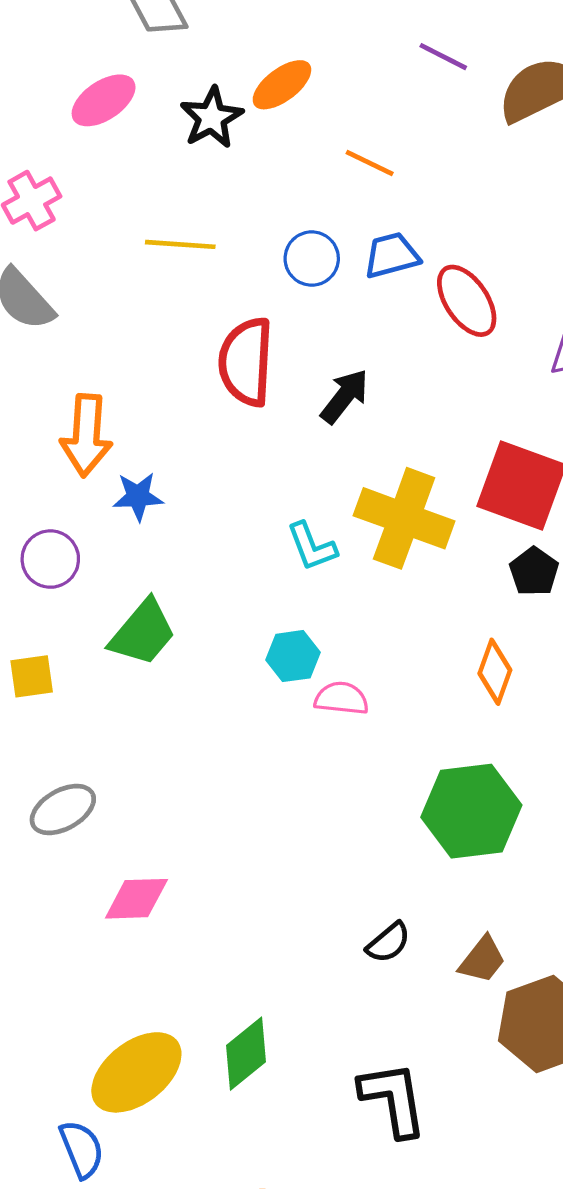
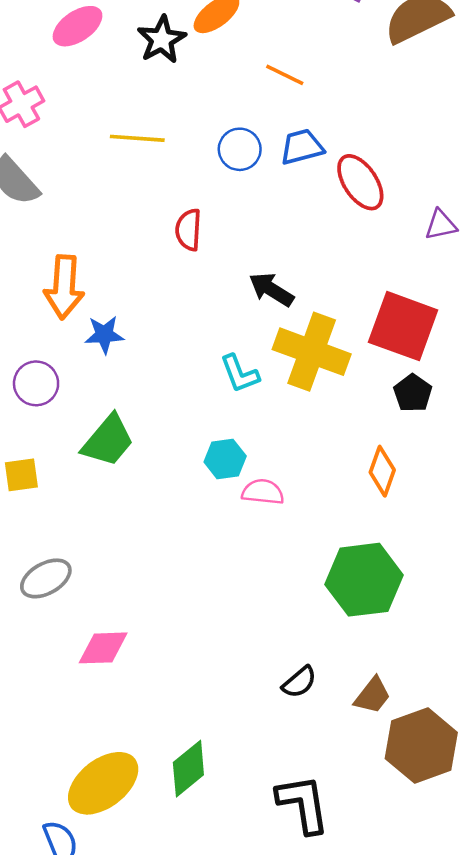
red semicircle: (246, 362) -> (188, 230), size x0.6
black arrow: (345, 396) -> (271, 289), moved, turned -96

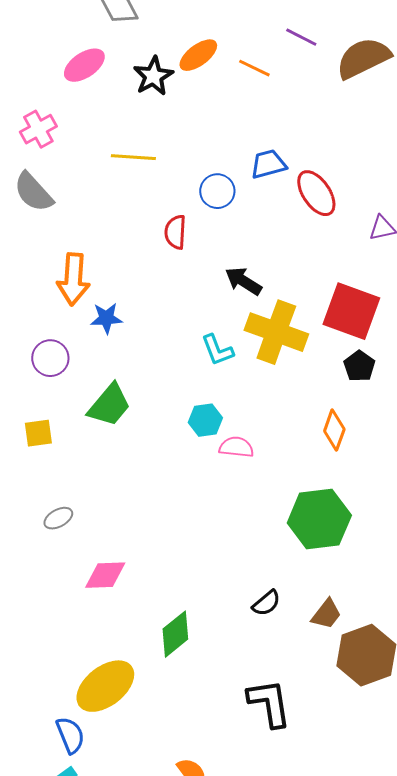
orange line: (285, 75) -> (254, 68), moved
blue circle: (240, 149) -> (217, 191), moved
gray ellipse: (46, 578) -> (58, 518), size x0.7
green diamond: (188, 769) -> (175, 634), moved

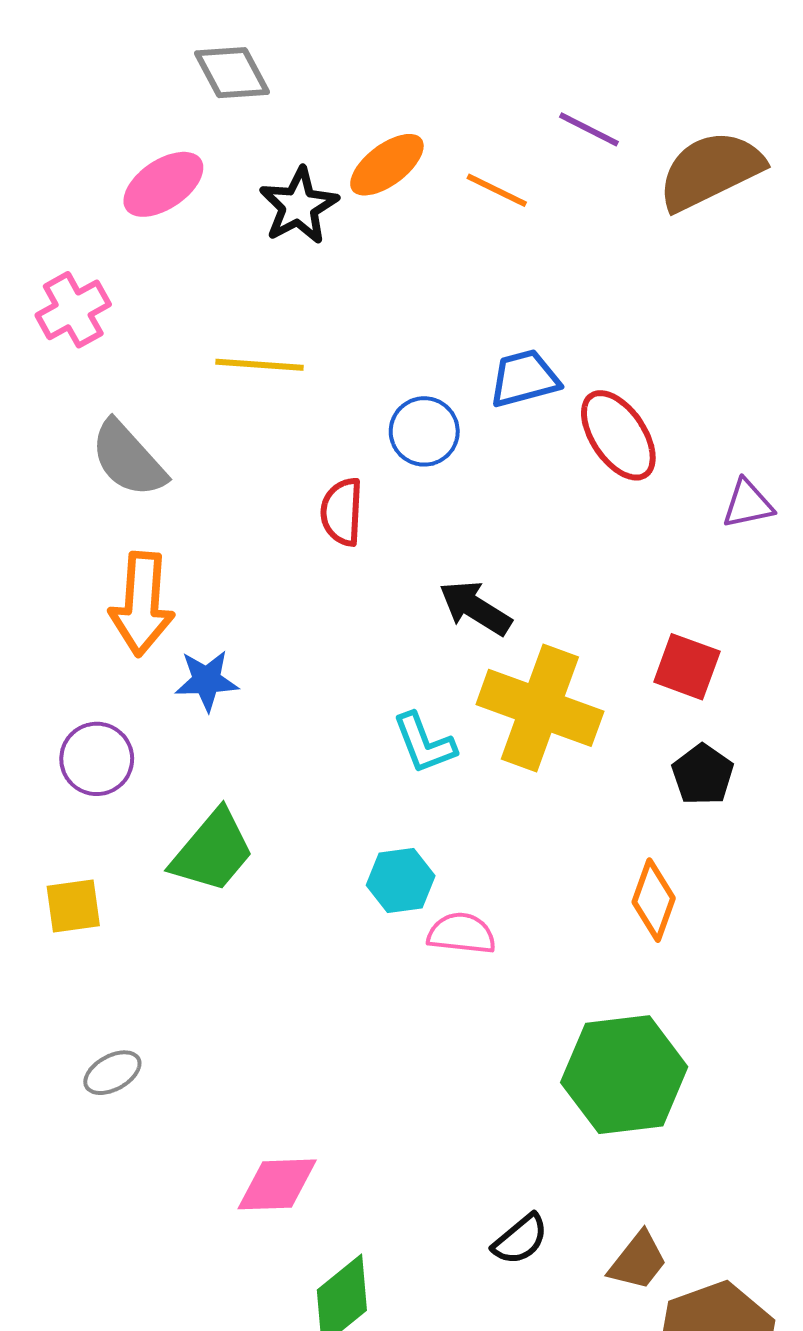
gray semicircle: (33, 192) -> (128, 459), moved
red square: (351, 311) -> (687, 667), size x0.6
pink diamond: (105, 575) -> (277, 1184), moved

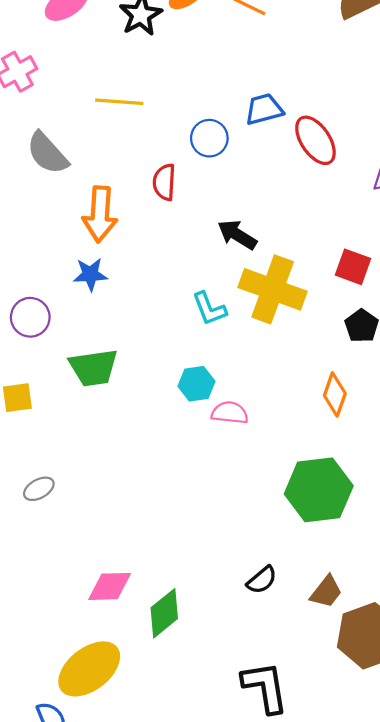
orange arrow: (142, 604) -> (100, 214), moved
green trapezoid: (212, 851) -> (94, 368), turned 42
pink diamond: (277, 1184) -> (110, 586), moved

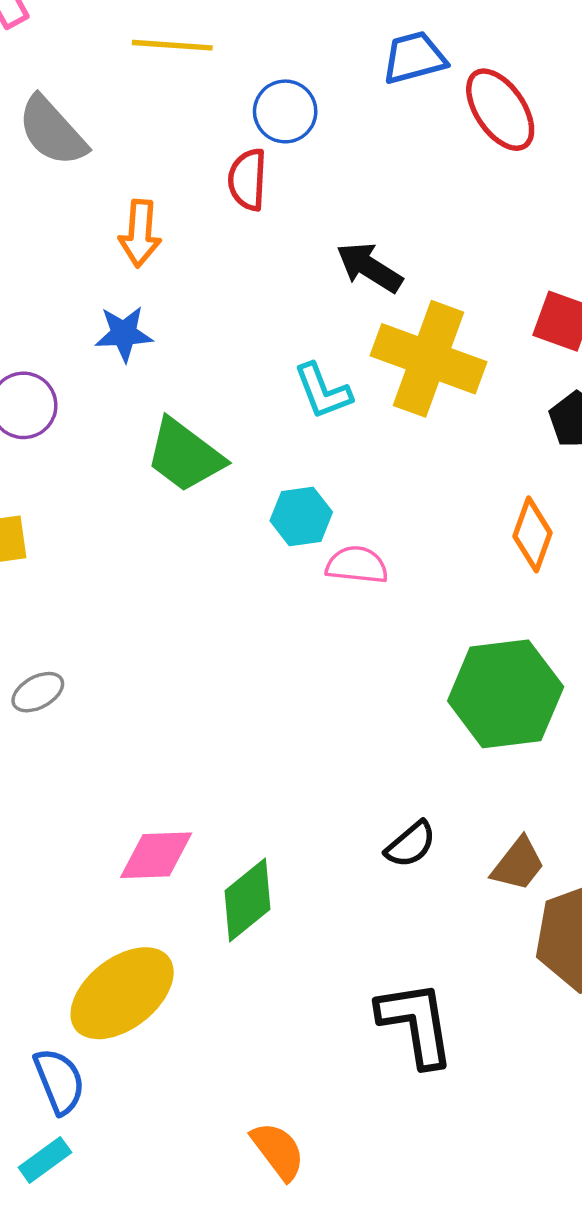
blue circle: (209, 138) -> (285, 111), moved
orange arrow: (100, 214) -> (140, 233), size x0.7
green trapezoid: (94, 368) -> (185, 456), moved, turned 45

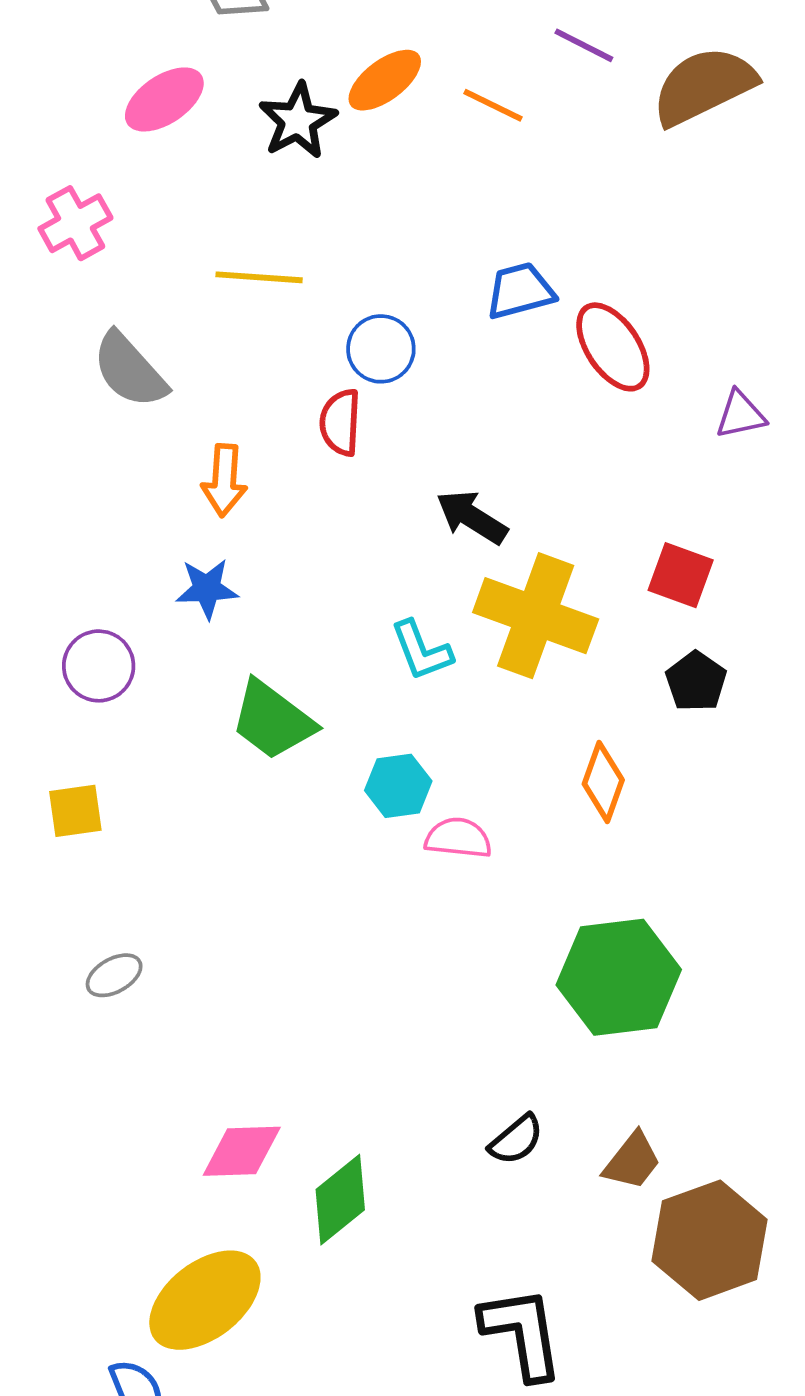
orange diamond: (532, 534) -> (603, 782), moved

